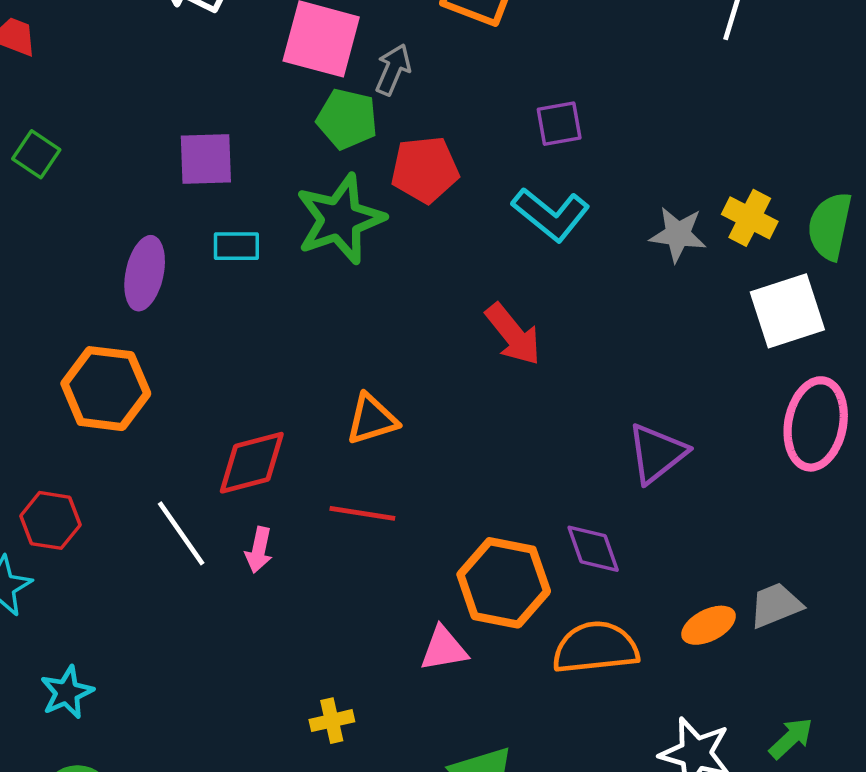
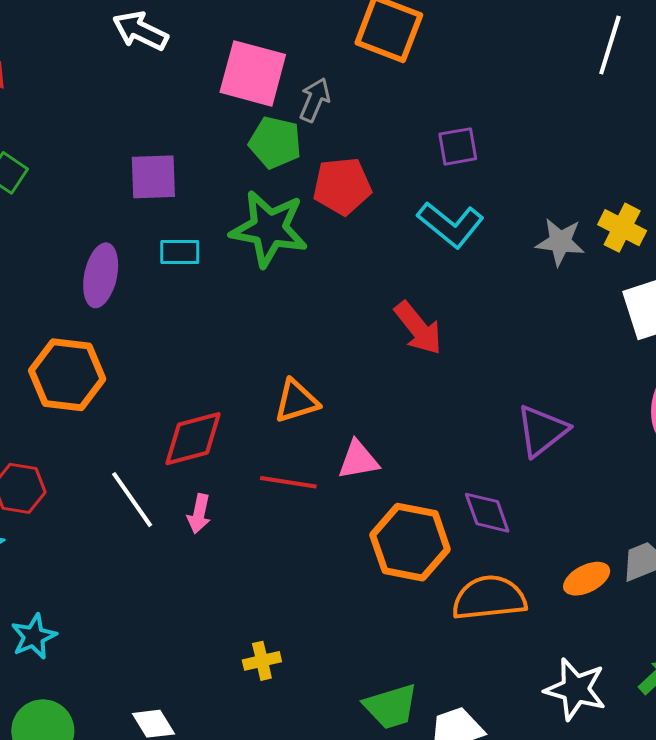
green star: (340, 219) -> (269, 229), turned 30
pink triangle: (444, 649) -> (358, 460), moved

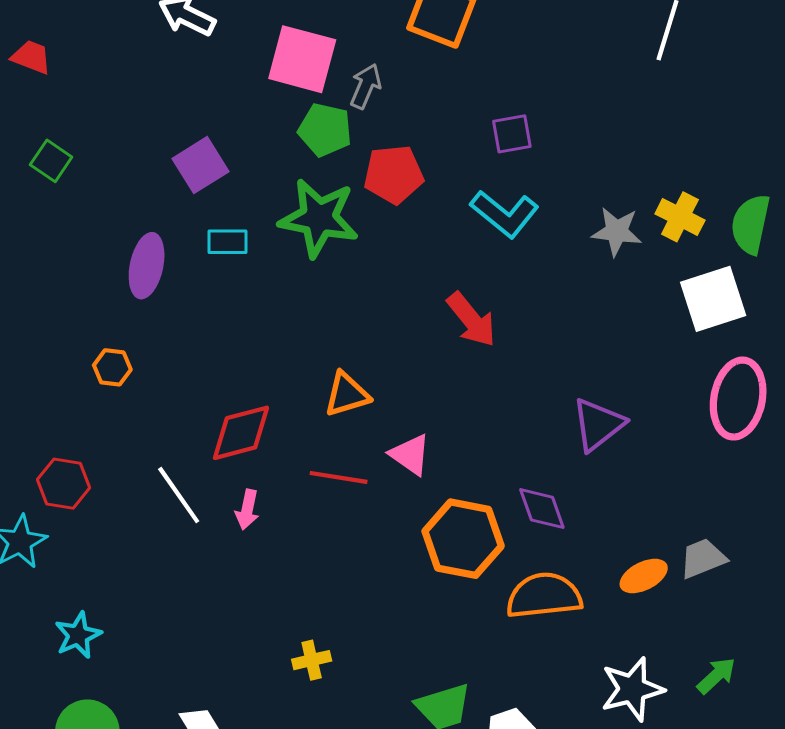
purple square: (153, 177) -> (201, 165), turned -30
orange hexagon: (67, 375) -> (112, 367), size x0.5
pink triangle: (358, 460) -> (410, 455), turned 45
white star: (575, 689) -> (632, 689), turned -30

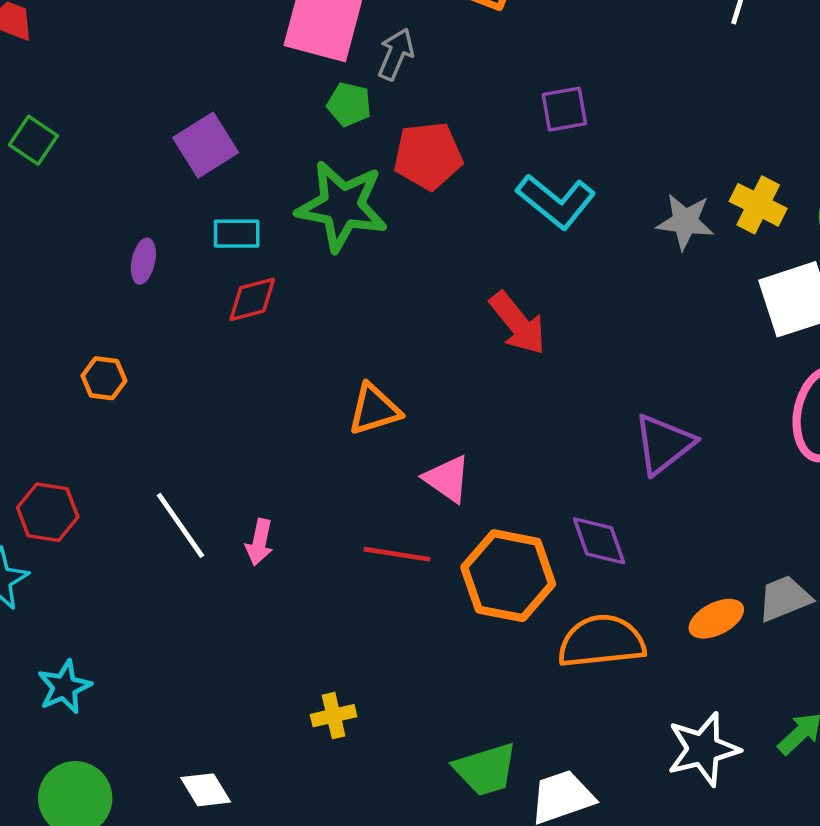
green pentagon: (325, 130) -> (349, 104), size x0.7
purple ellipse: (147, 266) -> (143, 261), size x0.6
red diamond: (241, 433) -> (252, 299), moved, size x0.7
red line: (339, 477) -> (397, 554), moved

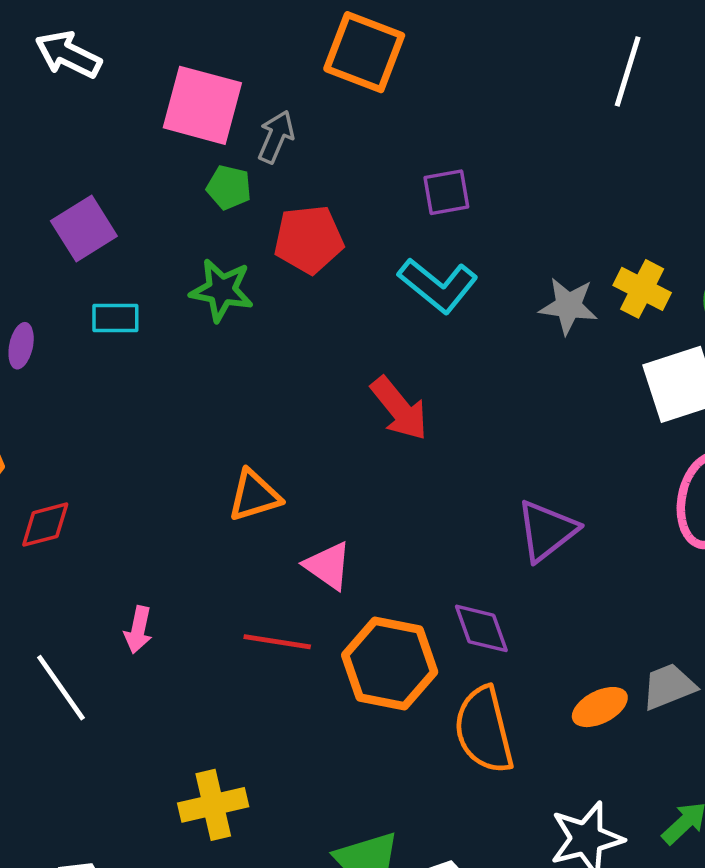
green star: (342, 206) -> (222, 290), size x0.7
red diamond: (252, 299) -> (45, 525), moved
white line: (180, 525) -> (61, 688), moved
orange semicircle: (601, 641) -> (484, 730), turned -98
yellow cross: (334, 716) -> (213, 805), size x1.5

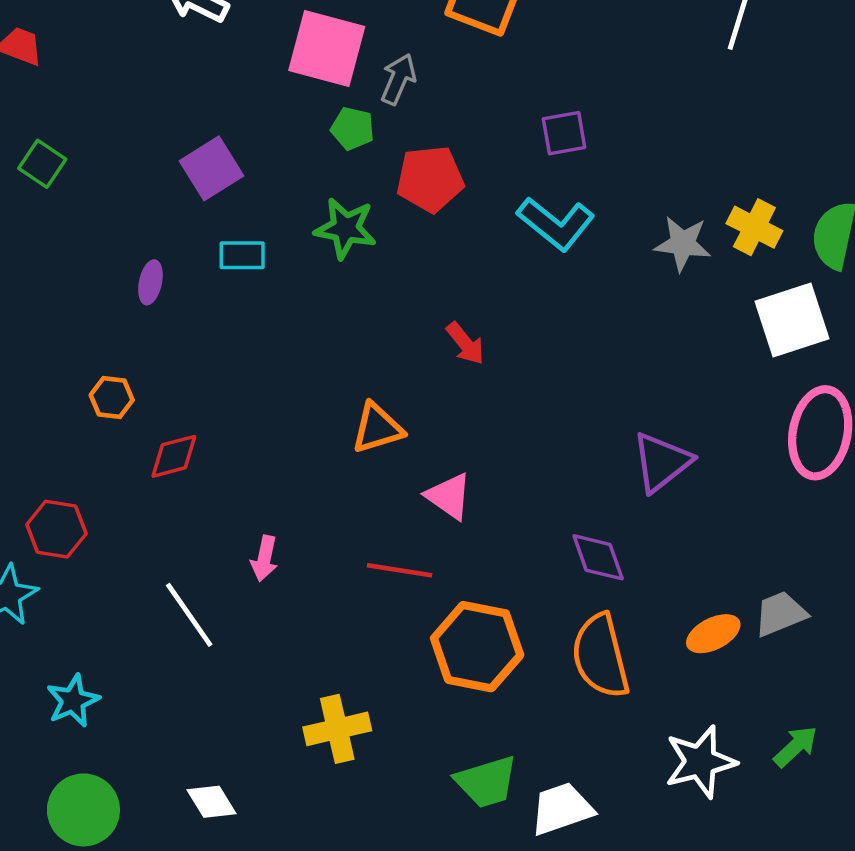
red arrow: (399, 409) -> (465, 343), moved, size x0.7
orange hexagon: (390, 664) -> (477, 647), moved

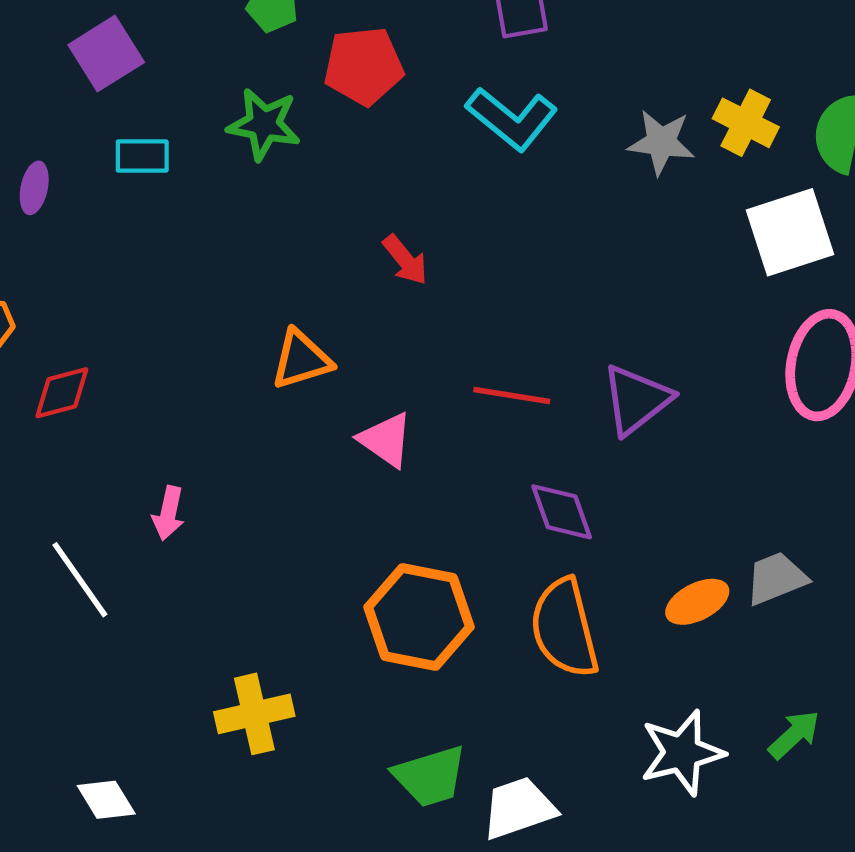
red line: (400, 570) -> (512, 396), moved

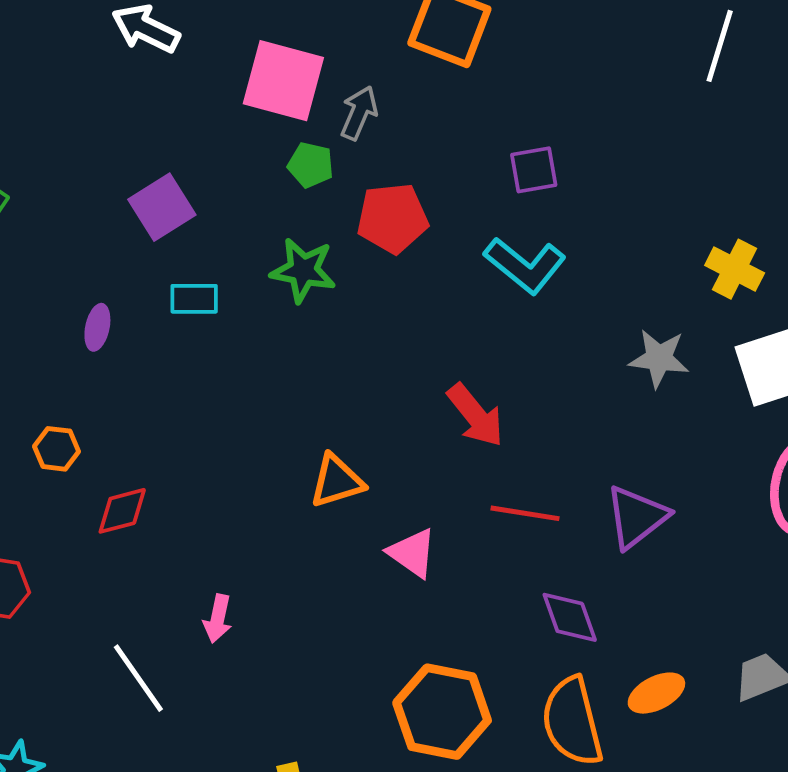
gray star: (661, 142) -> (659, 358), moved
red arrow: (405, 260) -> (475, 415), moved, size x1.4
orange ellipse: (697, 602) -> (656, 693), moved

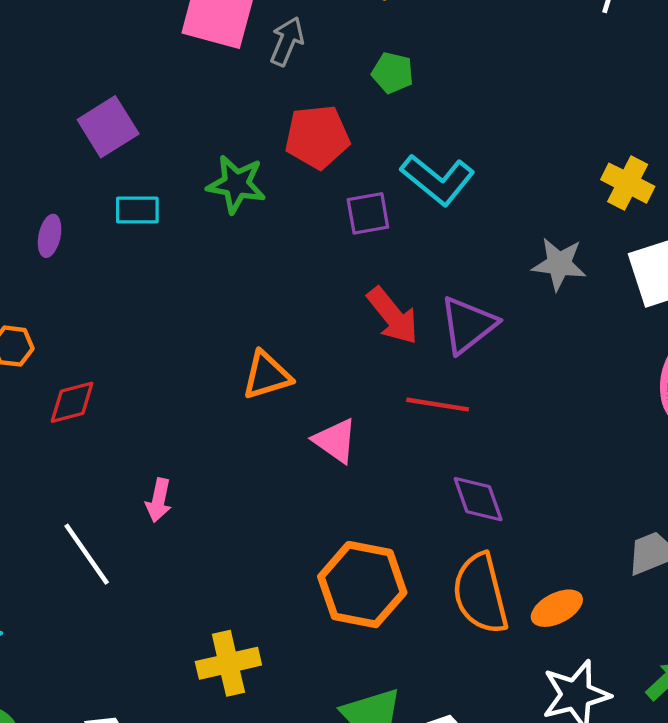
green pentagon: (311, 165) -> (393, 73), moved
purple square: (534, 170) -> (368, 213), moved
purple triangle: (637, 517) -> (468, 325), moved
orange ellipse: (656, 693) -> (557, 608), moved

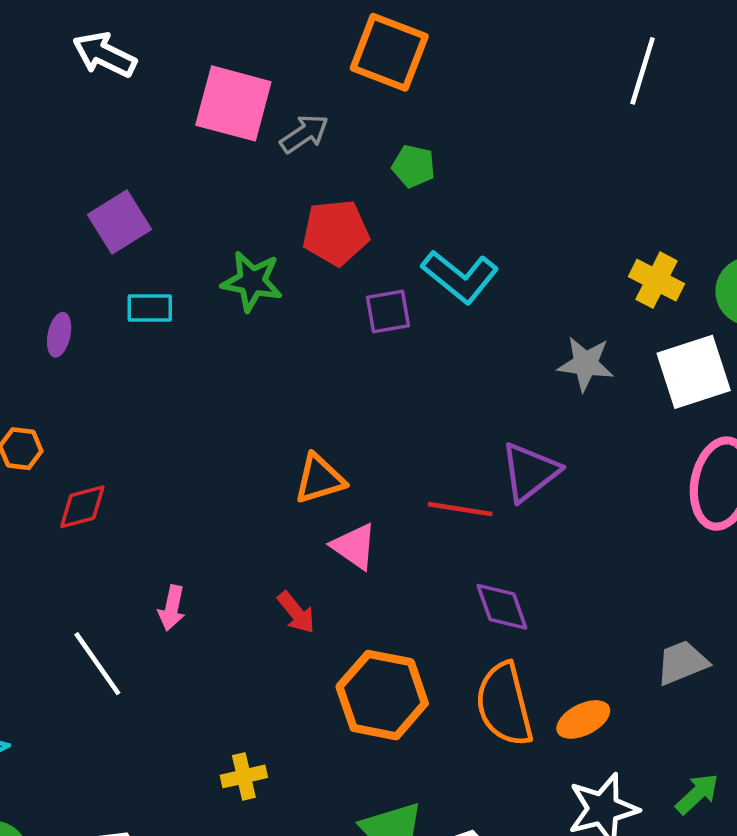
gray arrow: (287, 41) -> (304, 134), turned 33
red arrow: (393, 316) -> (296, 613), moved, size x0.7
purple triangle: (468, 325) -> (530, 472), moved
orange triangle: (267, 375) -> (319, 479), moved
yellow cross: (228, 663) -> (244, 776), size x0.7

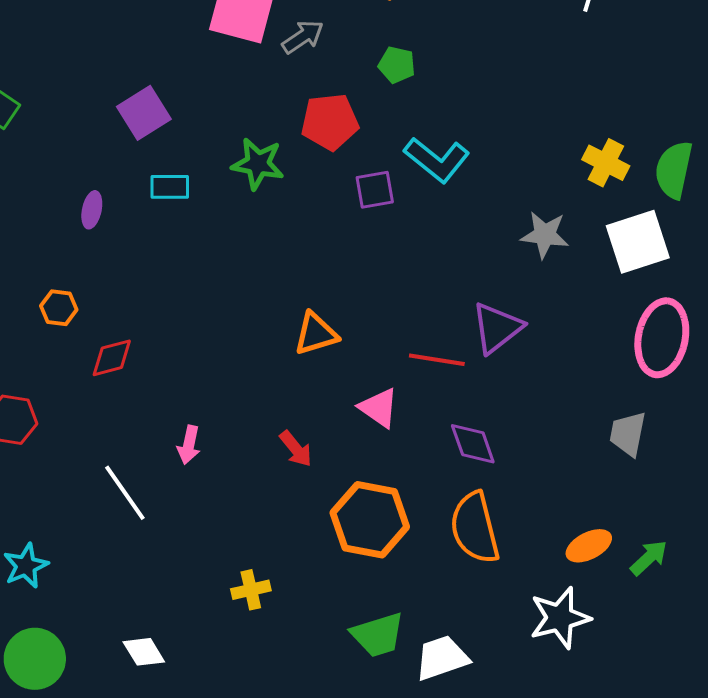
pink triangle: (354, 546) -> (379, 408), moved
gray trapezoid: (682, 663) -> (628, 434), moved, turned -57
orange ellipse: (583, 719) -> (589, 546), moved
green arrow: (697, 794) -> (649, 558), moved

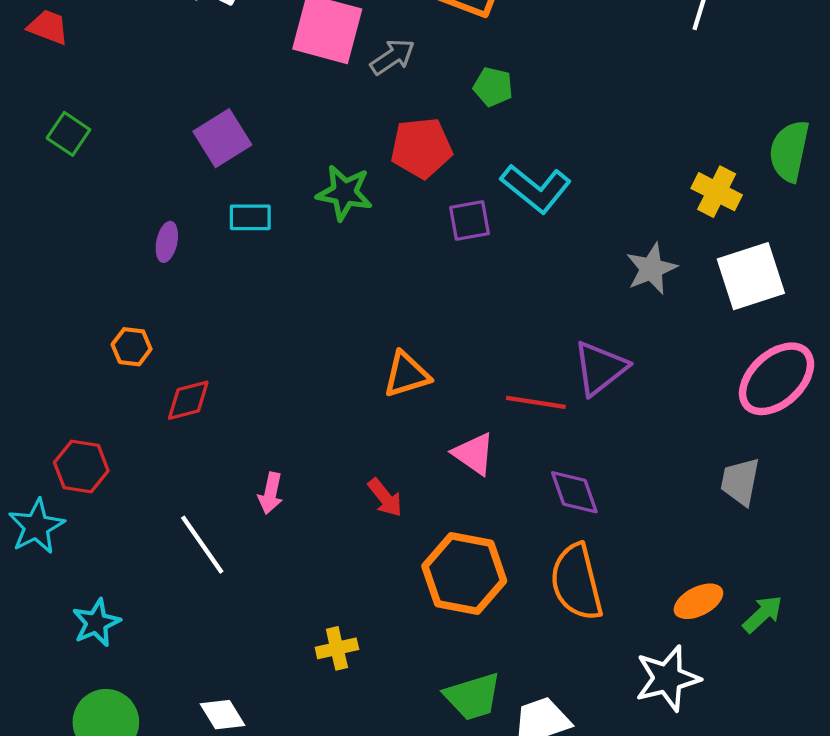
green semicircle: (674, 170) -> (789, 151), moved
gray star: (545, 235) -> (651, 269), turned -30
pink ellipse: (662, 338) -> (777, 379), turned 36

